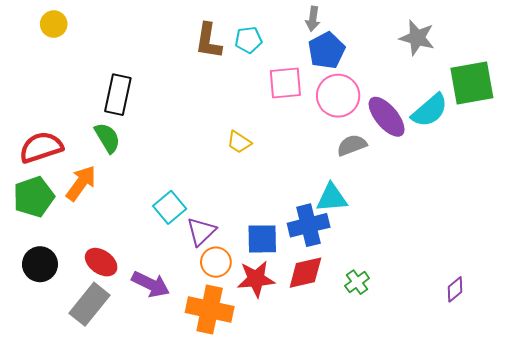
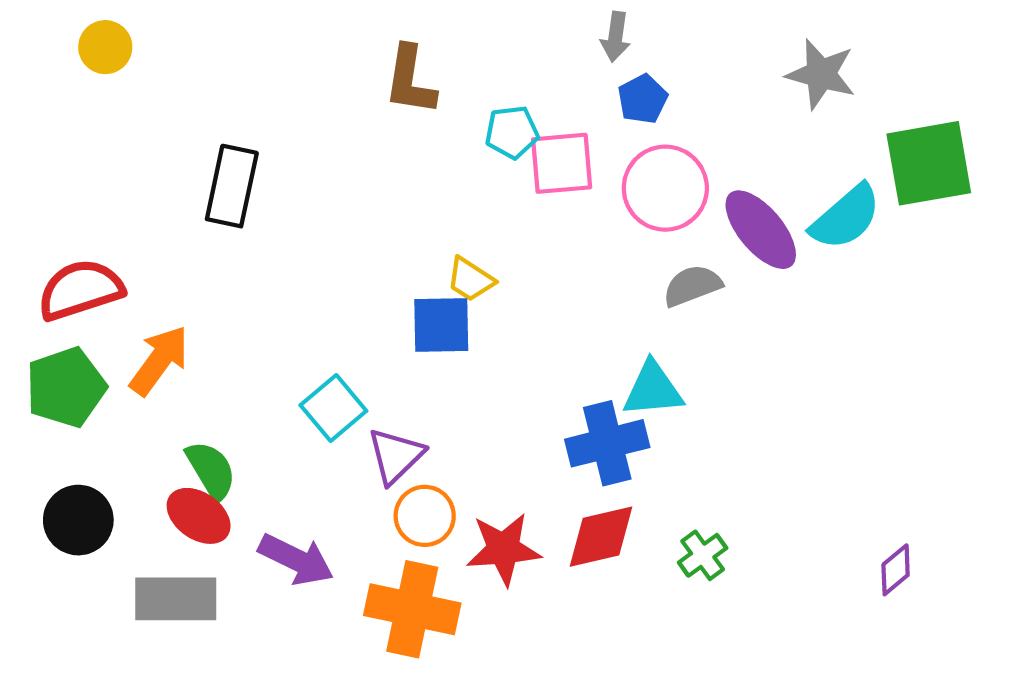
cyan pentagon: (249, 40) -> (512, 132), moved
blue pentagon: (327, 50) -> (643, 99), size x0.7
green semicircle: (107, 138) -> (211, 470), moved
blue square: (262, 239) -> (441, 325), moved
gray rectangle: (89, 304) -> (176, 599), turned 51

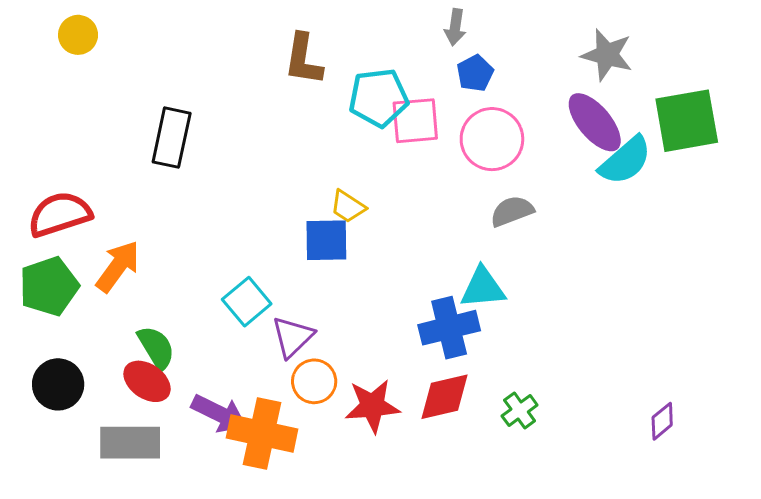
cyan pentagon: (512, 132) -> (379, 98), size x1.5
purple ellipse: (761, 230) -> (595, 122), moved
orange cross: (412, 609) -> (262, 433), moved

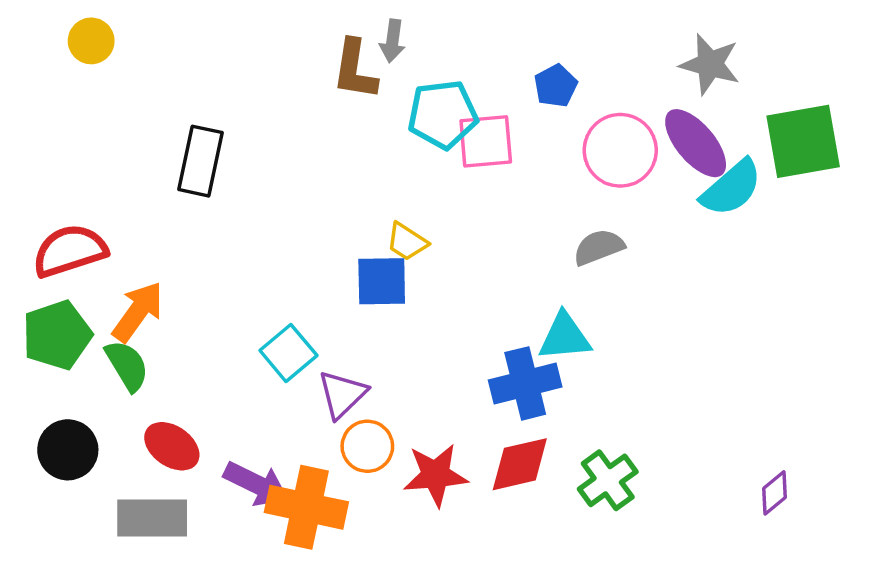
gray arrow: (455, 27) -> (392, 41), moved
pink circle: (492, 139) -> (620, 150), moved
green semicircle: (156, 348) -> (127, 366), moved
green cross: (520, 410) -> (608, 480), size x1.4

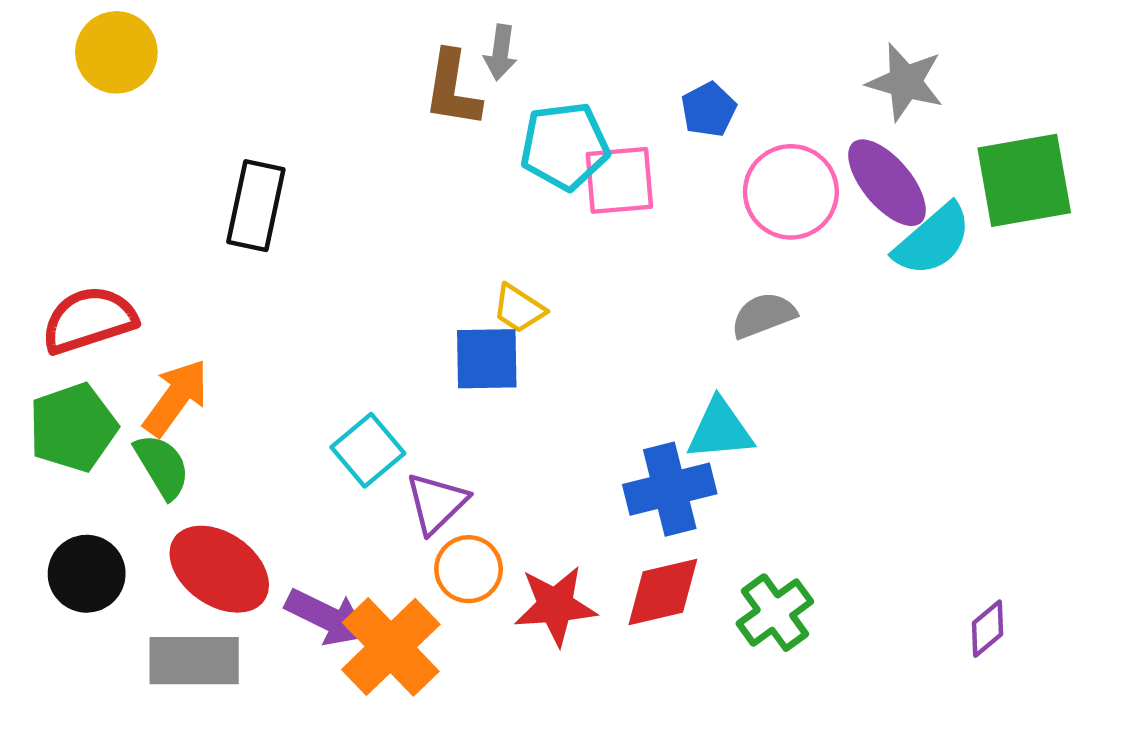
yellow circle: (91, 41) -> (116, 52), size x1.4
red ellipse: (172, 446) -> (219, 569), size x1.4
orange cross: (306, 507) -> (391, 647), turned 34

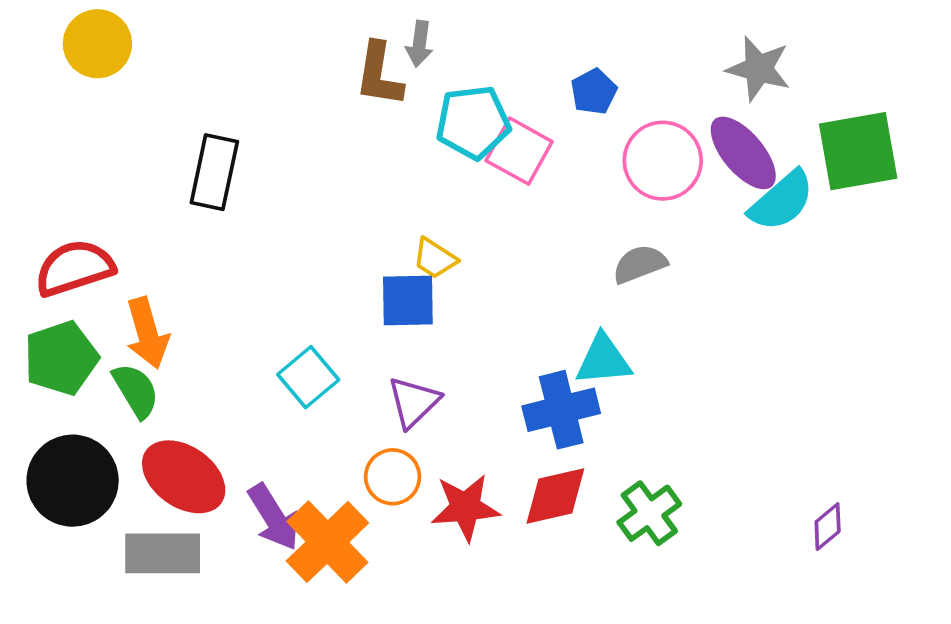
pink square: (619, 180) -> (519, 151), turned 34
orange arrow: (176, 398) -> (147, 333), turned 128
purple triangle: (436, 503) -> (414, 402), moved
black circle: (87, 574) -> (73, 481), size x1.4
purple arrow: (327, 617) -> (274, 517), turned 32

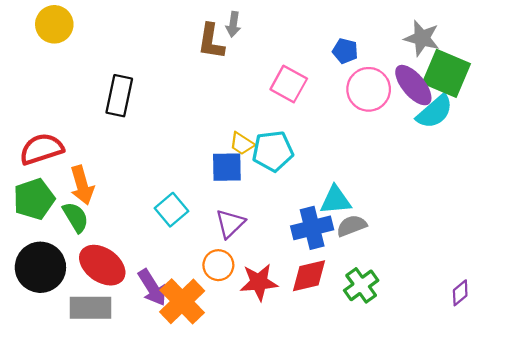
blue pentagon: (594, 92) -> (345, 51), moved, turned -30
cyan pentagon: (473, 122) -> (273, 151), moved
green square: (858, 151) -> (446, 73), moved, turned 33
gray semicircle: (640, 264) -> (352, 226), moved

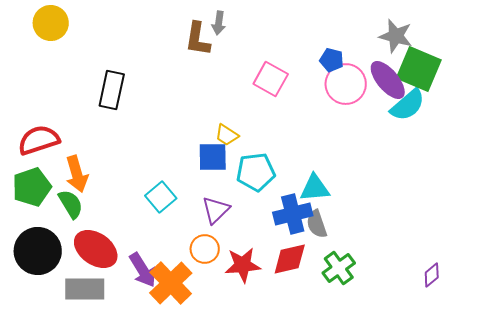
blue pentagon: (345, 51) -> (332, 60), moved
cyan pentagon: (273, 151) -> (256, 172), moved
gray semicircle: (352, 226) -> (317, 224), moved, turned -88

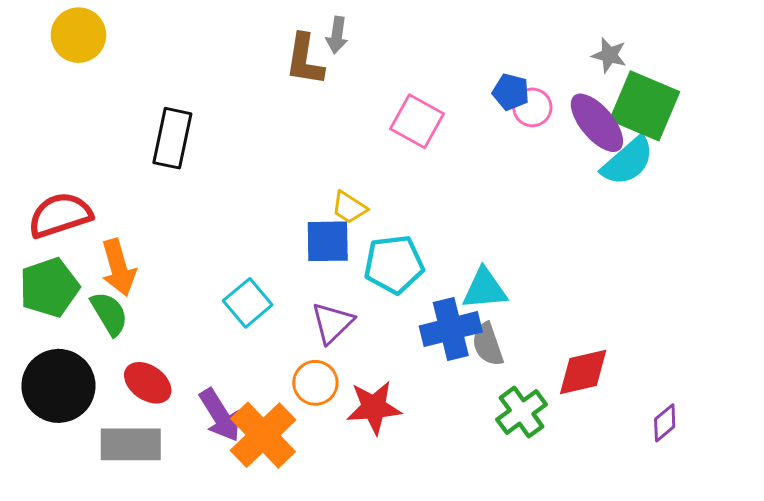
gray star: (396, 36) -> (609, 55), size x0.7
pink circle: (346, 84) -> (532, 107), moved, size x0.6
red ellipse: (96, 249) -> (148, 383), size x0.7
red diamond: (290, 259) -> (583, 372), moved

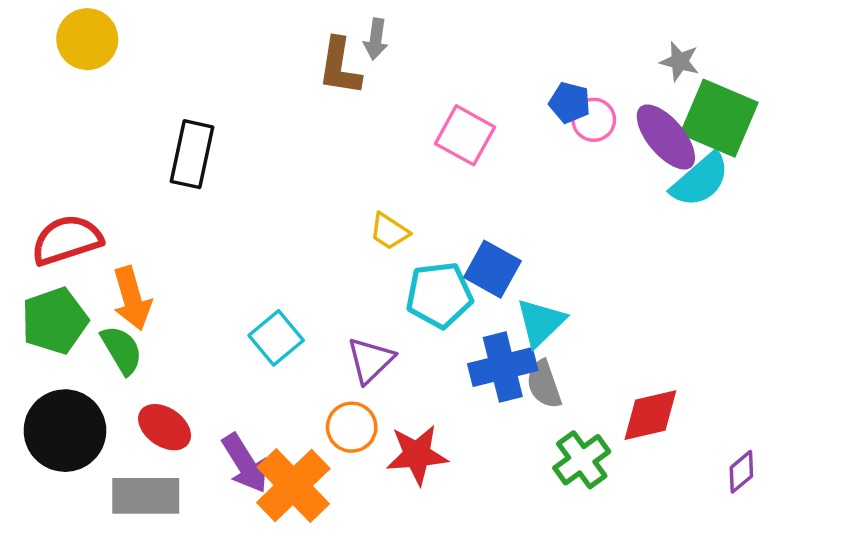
blue square: (328, 241) -> (492, 269), moved, turned 30
cyan triangle: (485, 289) -> (541, 322), turned -39

